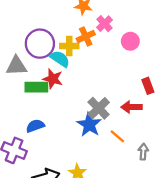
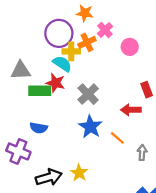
purple circle: (40, 44) -> (59, 33), moved
gray cross: (99, 108) -> (88, 94), moved
blue semicircle: (35, 126) -> (39, 128), turned -150

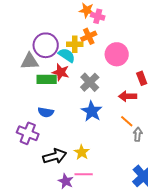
pink cross: (105, 30) -> (98, 16), moved, turned -32
purple circle: (59, 33) -> (46, 45), moved
pink circle: (130, 47) -> (117, 54), moved, size x1.5
orange line: (117, 138) -> (127, 121), moved

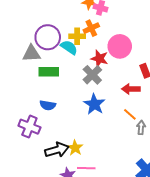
red star: (61, 72) -> (99, 59), moved
yellow star: (82, 152) -> (75, 148), moved

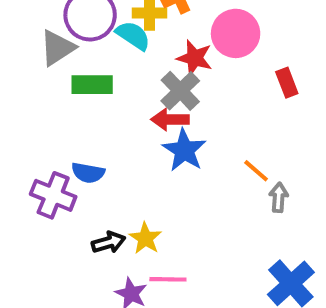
gray triangle: (31, 53) -> (57, 48), turned -30
red arrow: (131, 89) -> (170, 119), moved
blue semicircle: (48, 105) -> (88, 173), moved
black arrow: (57, 150) -> (109, 242), size x0.7

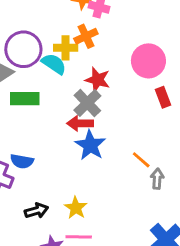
pink circle: (236, 33) -> (148, 61), moved
yellow star: (145, 238) -> (76, 208), moved

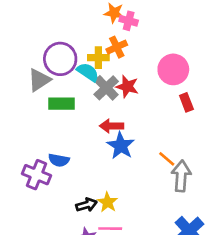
gray cross: (87, 103) -> (106, 88), moved
gray arrow: (157, 179) -> (181, 176), size x1.6
black arrow: (36, 211) -> (86, 205), moved

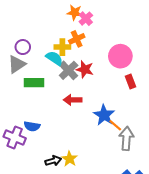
pink cross: (129, 21) -> (86, 19), turned 32
purple circle: (60, 59) -> (23, 47), moved, size x0.6
blue star: (121, 146) -> (104, 115), moved

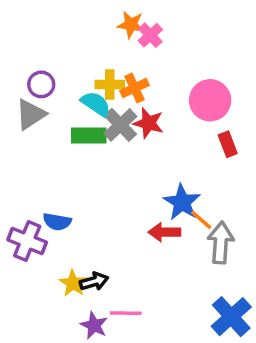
orange cross: (77, 39) -> (134, 88), moved
green rectangle: (34, 83) -> (89, 135), moved
red arrow: (73, 100) -> (164, 232), moved
yellow star: (70, 159) -> (73, 283), moved

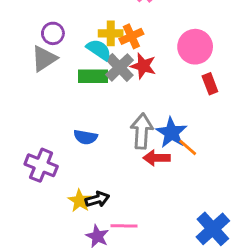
blue semicircle: (57, 222) -> (85, 137), moved
gray arrow: (221, 243) -> (142, 131), moved

